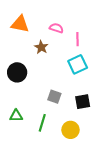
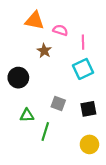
orange triangle: (20, 24) -> (34, 20), moved
green triangle: (16, 116) -> (27, 115), moved
yellow circle: (70, 130) -> (89, 144), moved

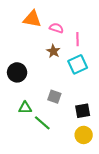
brown star: (44, 51) -> (53, 51), moved
black square: (88, 109) -> (83, 111), moved
green line: (45, 132) -> (42, 123), turned -66

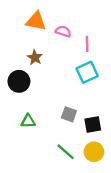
brown star: (53, 51) -> (35, 57), moved
gray square: (54, 97) -> (69, 114), moved
green line: (42, 123) -> (66, 152), moved

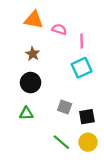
black circle: (19, 81) -> (31, 83), moved

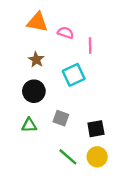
cyan square: (82, 68) -> (74, 75), moved
gray square: (65, 107) -> (61, 118), moved

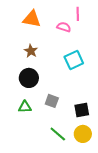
pink semicircle: (65, 33) -> (64, 27), moved
pink line: (90, 46) -> (78, 14), moved
cyan square: (74, 75) -> (74, 60), moved

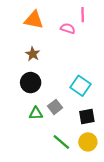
cyan square: (74, 60) -> (80, 86), moved, turned -30
gray square: (52, 101) -> (55, 107), turned 32
green triangle: (25, 107) -> (36, 113), moved

